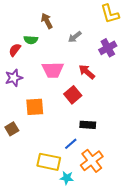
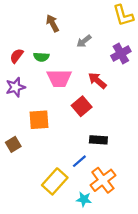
green semicircle: (31, 40) -> (41, 57), moved
yellow rectangle: (49, 162) -> (55, 181), turned -60
cyan star: (67, 178) -> (84, 199), moved

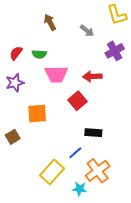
gray arrow: (84, 41) -> (87, 31), moved, turned -104
red arrow: (97, 80) -> (92, 76), turned -42

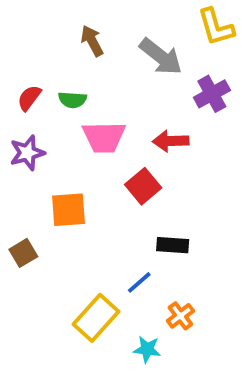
gray arrow: (87, 31) -> (161, 57), size x1.6
orange cross: (98, 171) -> (180, 316), size x0.6

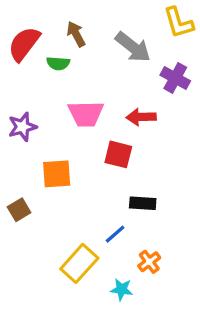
purple cross: (212, 94) -> (175, 78), turned -32
red semicircle: (29, 98) -> (24, 44), moved, size x1.6
green semicircle: (72, 100) -> (58, 63), moved
red square: (143, 186) -> (118, 154), turned -36

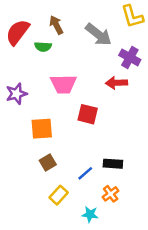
red arrow: (141, 117) -> (117, 83), moved
black rectangle: (143, 203) -> (113, 164), moved
brown square: (19, 210) -> (48, 162), moved
yellow rectangle: (79, 263) -> (59, 195), size x0.7

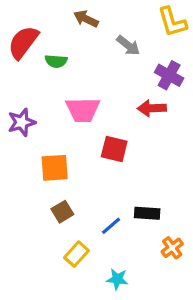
brown arrow: (56, 25) -> (86, 19), moved, turned -36
gray arrow: (98, 35) -> (128, 45), size x0.7
orange cross: (111, 194) -> (172, 248), moved

